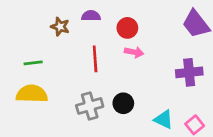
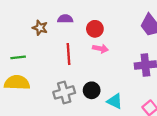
cyan triangle: (164, 119) -> (115, 101), moved

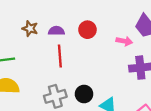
purple semicircle: (65, 19) -> (56, 31), moved
pink arrow: (100, 49) -> (124, 41), moved

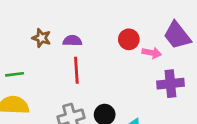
red circle: (87, 30) -> (129, 39), moved

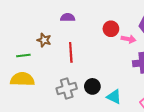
brown star: (41, 38) -> (44, 40), moved
purple semicircle: (72, 41) -> (68, 17), moved

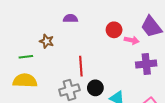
red line: (71, 52) -> (81, 66), moved

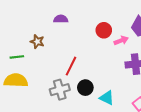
pink arrow: (132, 40) -> (121, 41), turned -32
red line: (81, 66) -> (71, 66), turned 30

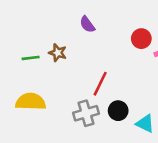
purple semicircle: (61, 19) -> (87, 24), turned -128
green line: (17, 57) -> (31, 58), moved

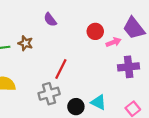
black circle: (118, 111) -> (76, 107), moved

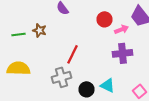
purple cross: (129, 67) -> (122, 53), moved

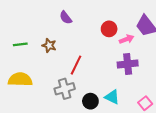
brown star: (40, 30) -> (49, 45), moved

